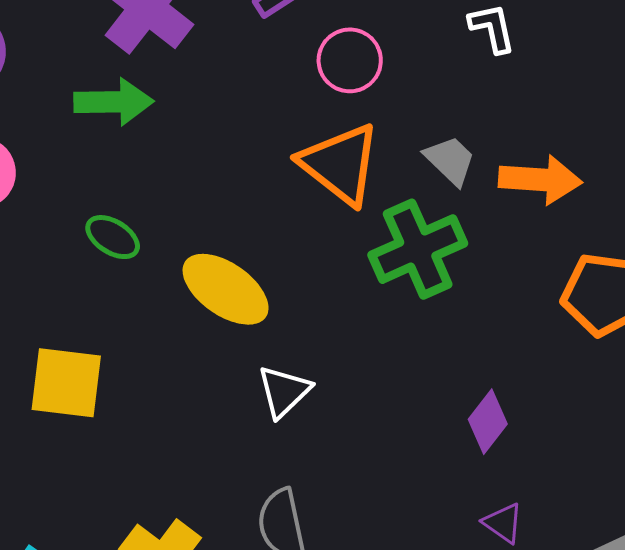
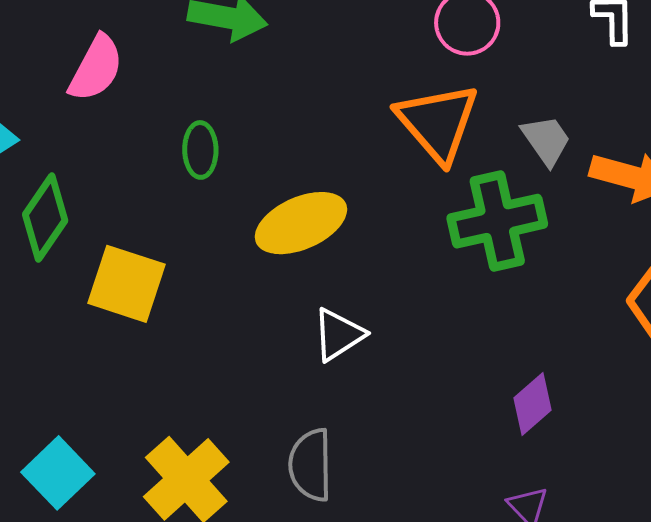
green ellipse: (113, 237) -> (200, 150), turned 46
yellow ellipse: (226, 289) -> (301, 223), turned -70

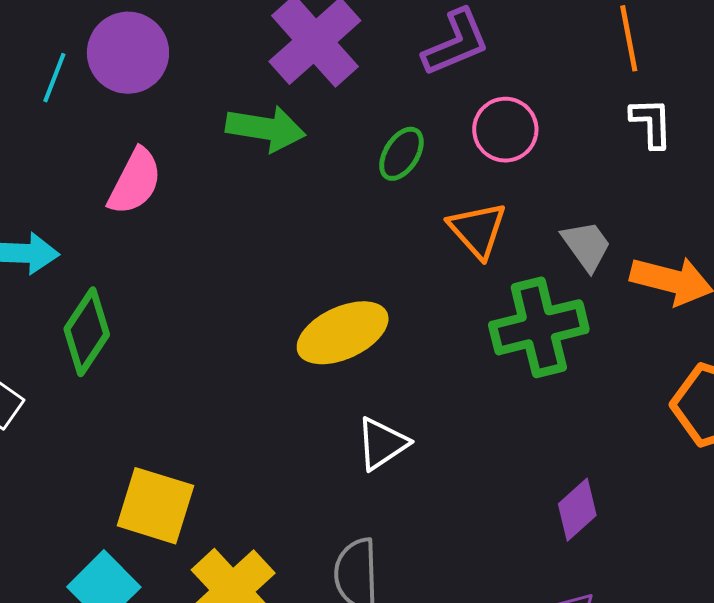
orange triangle: (438, 123) -> (478, 230), size x0.7
green ellipse: (200, 150) -> (401, 154), moved, turned 34
yellow square: (127, 284) -> (155, 506), moved

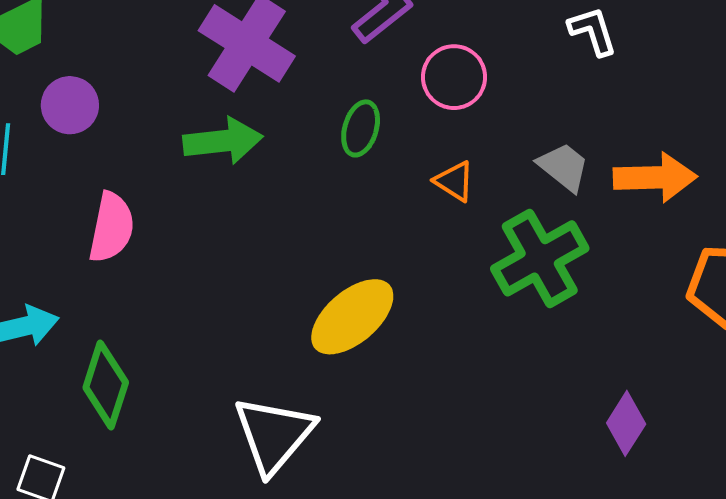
purple circle: (128, 53) -> (70, 105), size x0.7
orange triangle: (478, 230) -> (454, 181), size x0.7
white triangle: (382, 444) -> (274, 435), moved, size x1.5

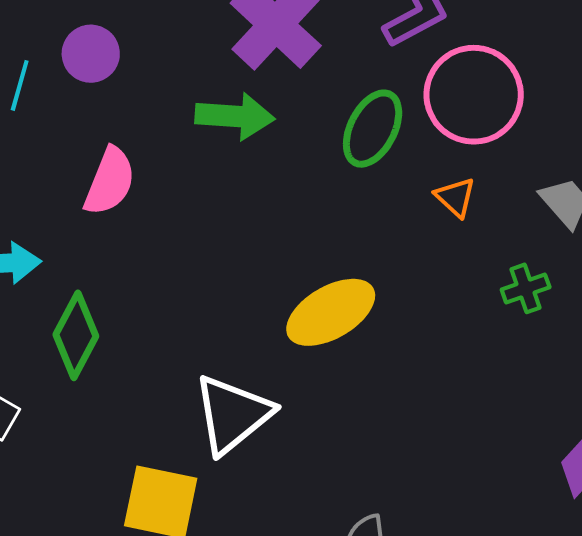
pink circle: (454, 77) -> (474, 95), size x1.5
green ellipse: (361, 128) -> (373, 129), size x1.4
green cross: (540, 258) -> (526, 288), size x0.5

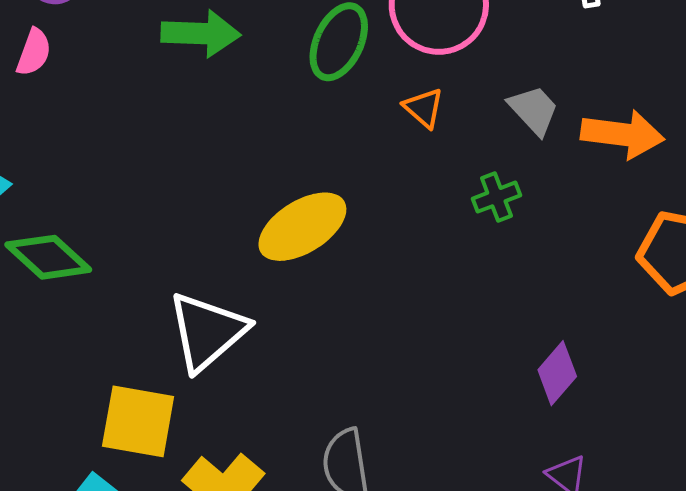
pink semicircle: (110, 181) -> (34, 52), moved, size x0.7
green diamond: (76, 335) -> (48, 257), turned -74

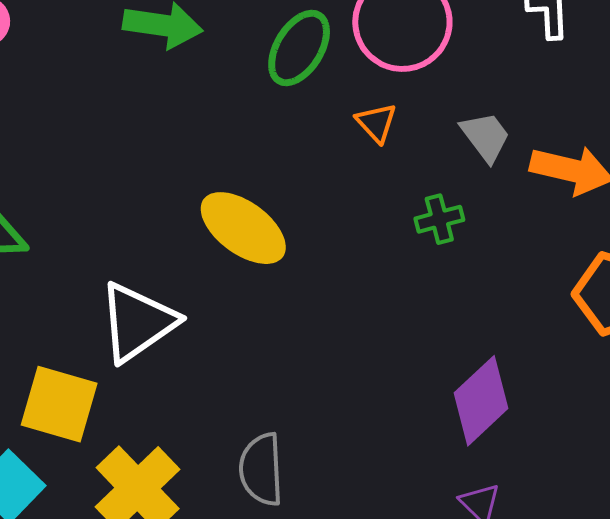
yellow ellipse: (302, 227) -> (243, 228), turned 62
purple diamond: (557, 373) -> (481, 401), size x1.4

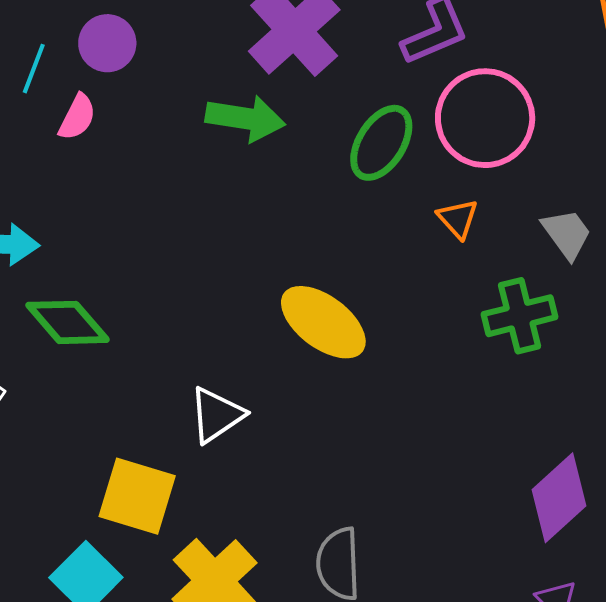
green cross: (439, 219) -> (520, 316), size x1.5
white triangle: (137, 322) -> (216, 415), size x0.7

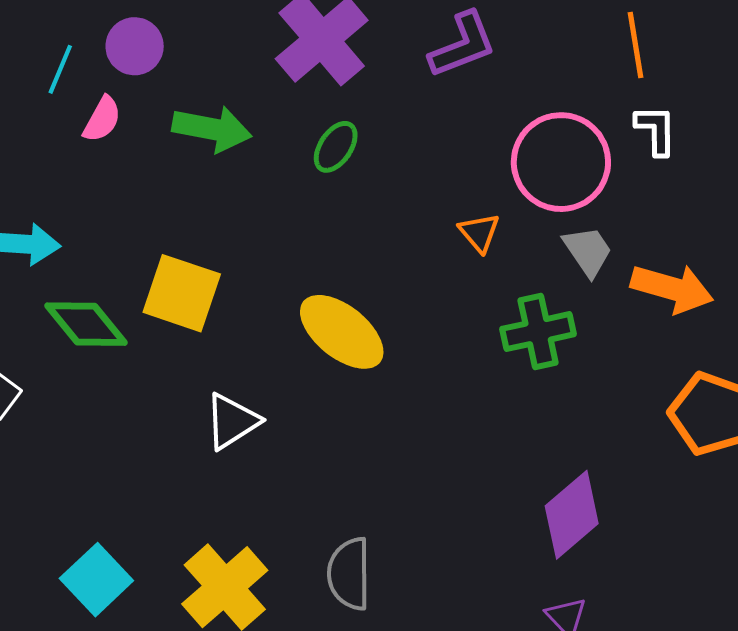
green arrow: (245, 118) -> (212, 129), moved
pink circle: (485, 118) -> (561, 162), moved
green ellipse: (381, 143) -> (336, 147), moved, size x0.7
yellow square: (137, 496) -> (182, 293), moved

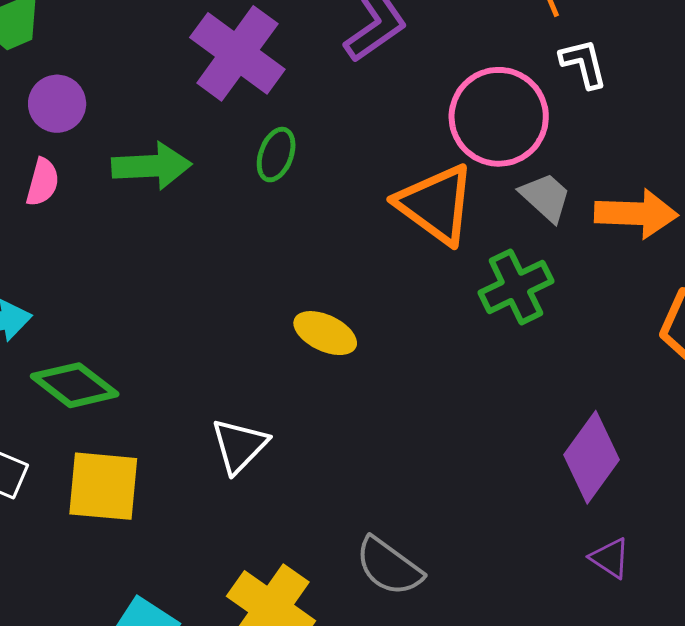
orange triangle: (479, 233) -> (436, 204), size x2.0
yellow square: (182, 293) -> (103, 486), moved
yellow ellipse: (342, 332) -> (325, 333), size x0.7
gray semicircle: (349, 574) -> (389, 567), turned -40

